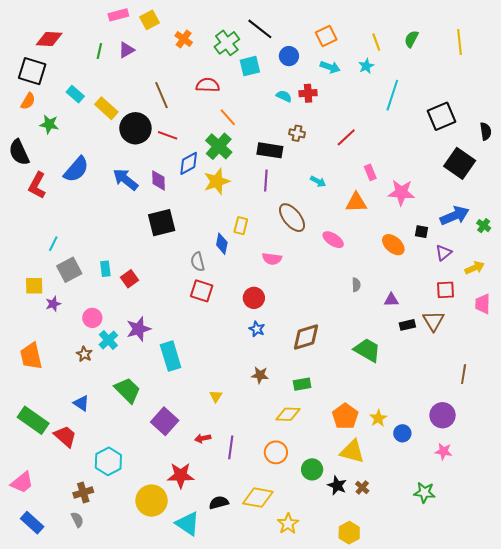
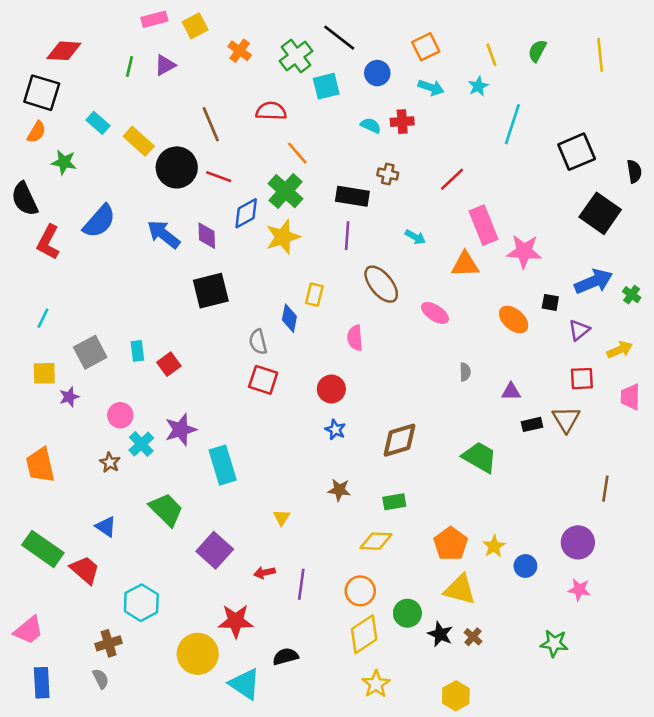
pink rectangle: (370, 172) -> (483, 225), size x1.8
cyan line: (53, 244) -> (43, 318), moved
pink semicircle: (272, 259) -> (355, 338), turned 78
yellow diamond: (258, 498) -> (364, 634), moved, turned -44
blue rectangle: (32, 523) -> (42, 683), turned 45

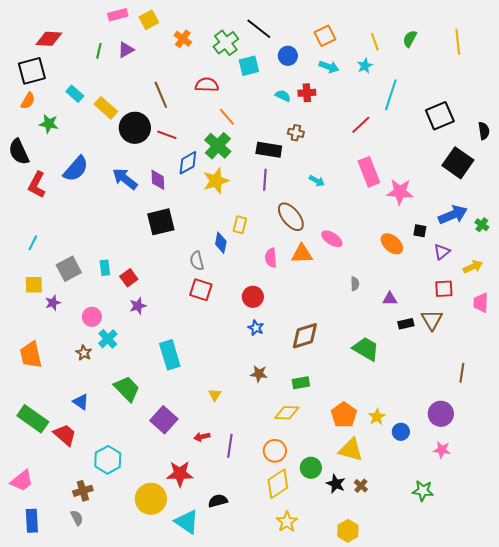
black square: (42, 93) -> (32, 71), turned -32
red line: (452, 179) -> (361, 125), moved
orange triangle: (465, 264) -> (302, 254), moved
purple star: (181, 430) -> (138, 306), moved, size x0.7

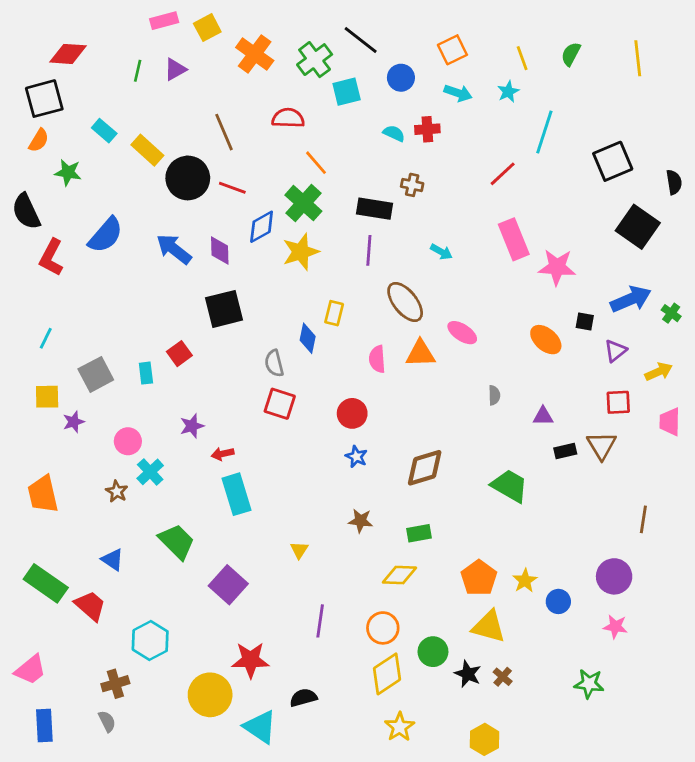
orange cross: (183, 39) -> (255, 54), size x1.5
red square: (129, 278) -> (179, 354), moved
red arrow: (202, 437) -> (223, 454), moved

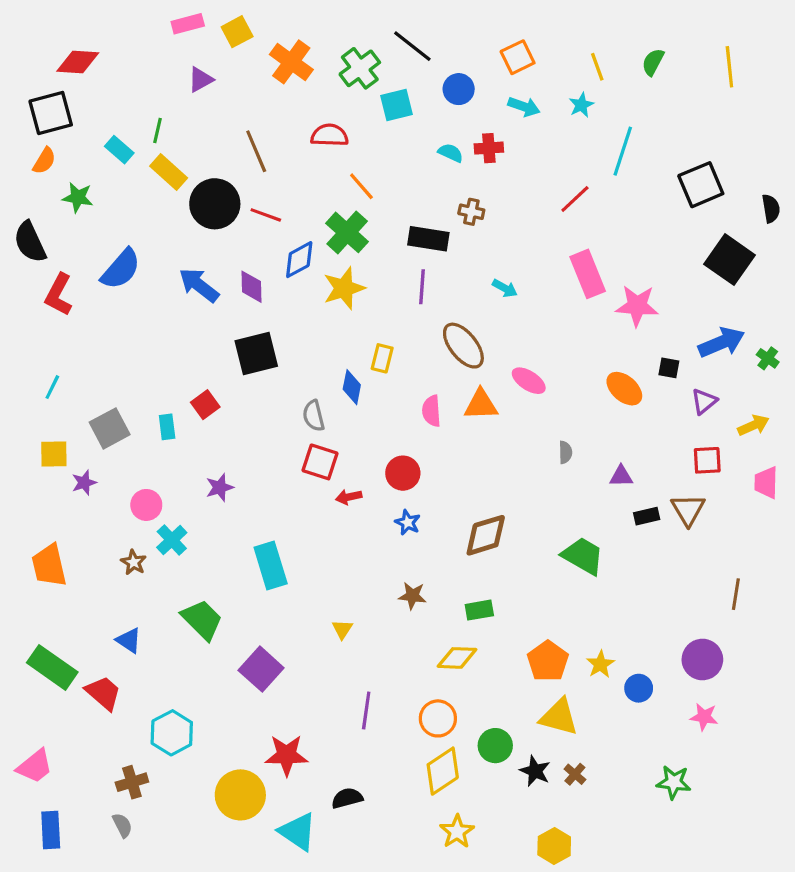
green line: (138, 71) -> (157, 130), moved
red arrow: (223, 454) -> (349, 497), moved

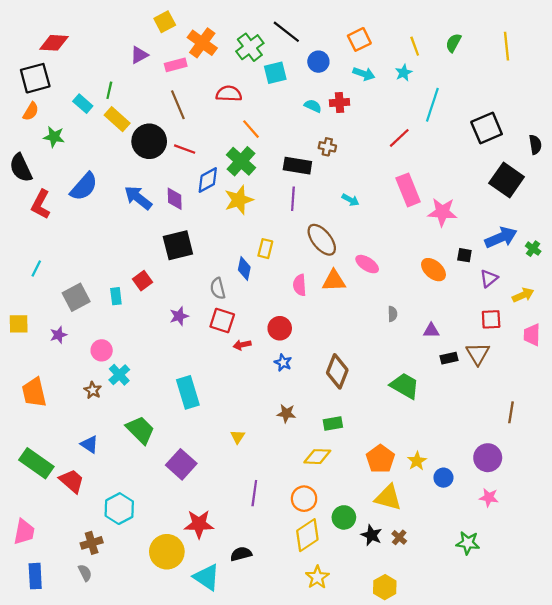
pink rectangle: (188, 24) -> (176, 65), moved
yellow square: (54, 454) -> (19, 324), moved
purple star: (220, 487) -> (179, 316), moved
brown diamond: (486, 535) -> (337, 371), turned -52
pink trapezoid: (35, 766) -> (24, 532), turned -40

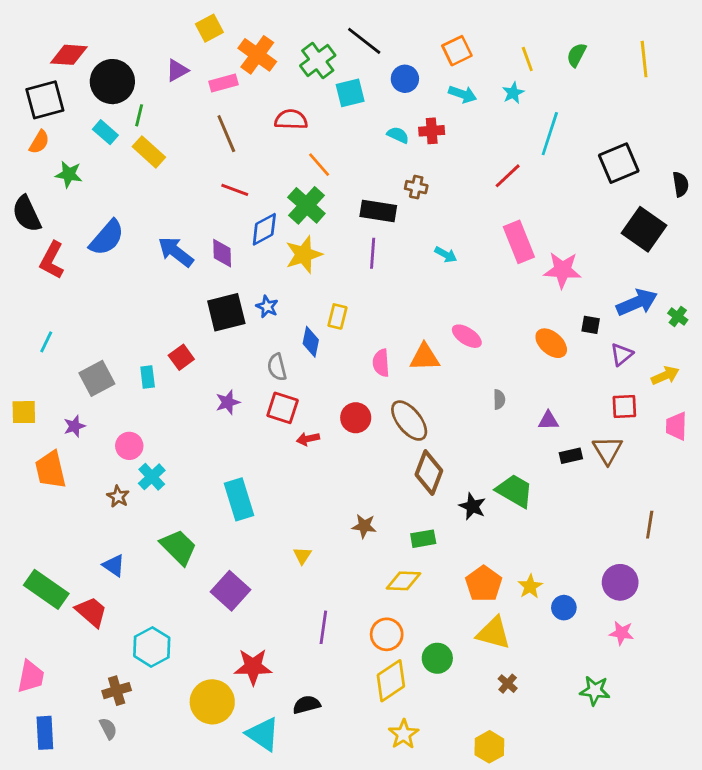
black circle: (149, 141) -> (112, 82), moved
brown ellipse: (322, 240) -> (409, 421), moved
blue star: (283, 363) -> (267, 307), moved
orange trapezoid: (34, 392) -> (51, 470), moved
black star: (372, 535) -> (472, 506), moved

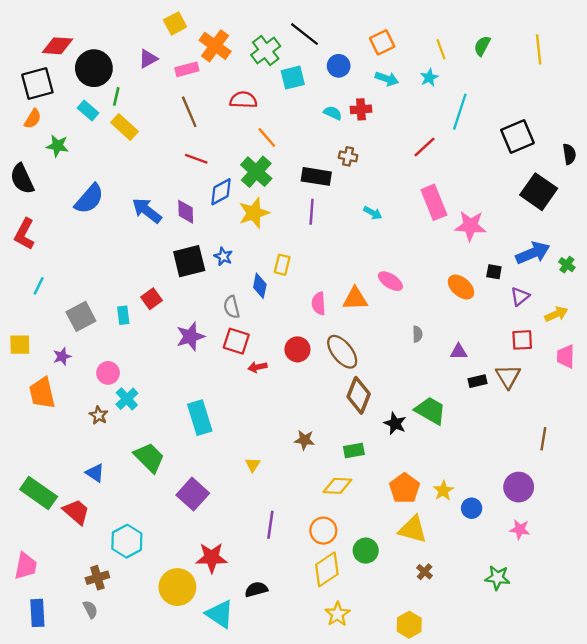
red L-shape: (52, 260) -> (24, 234), moved
purple star: (228, 402) -> (190, 336), size x1.4

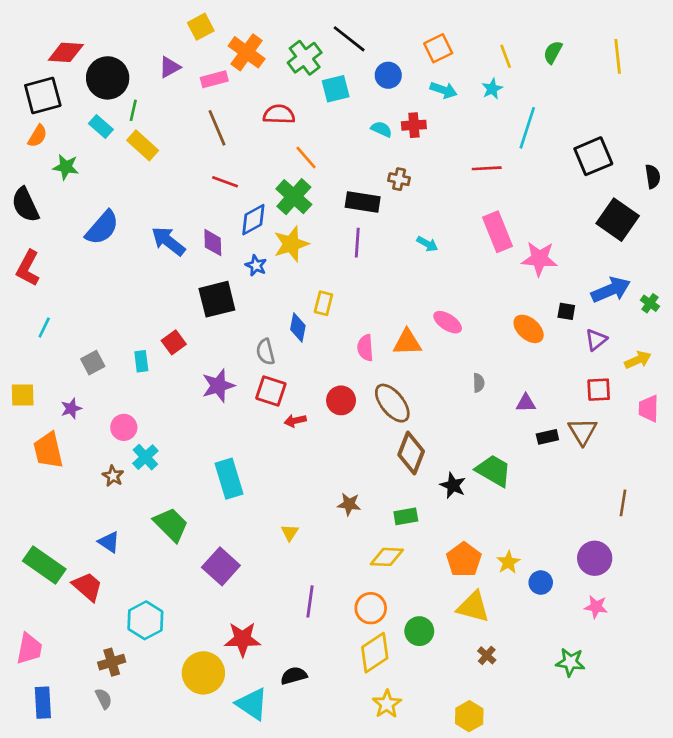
red line: (425, 147) -> (487, 168), turned 40
blue star: (223, 256) -> (256, 265), moved
gray square: (81, 316) -> (93, 363), size x0.7

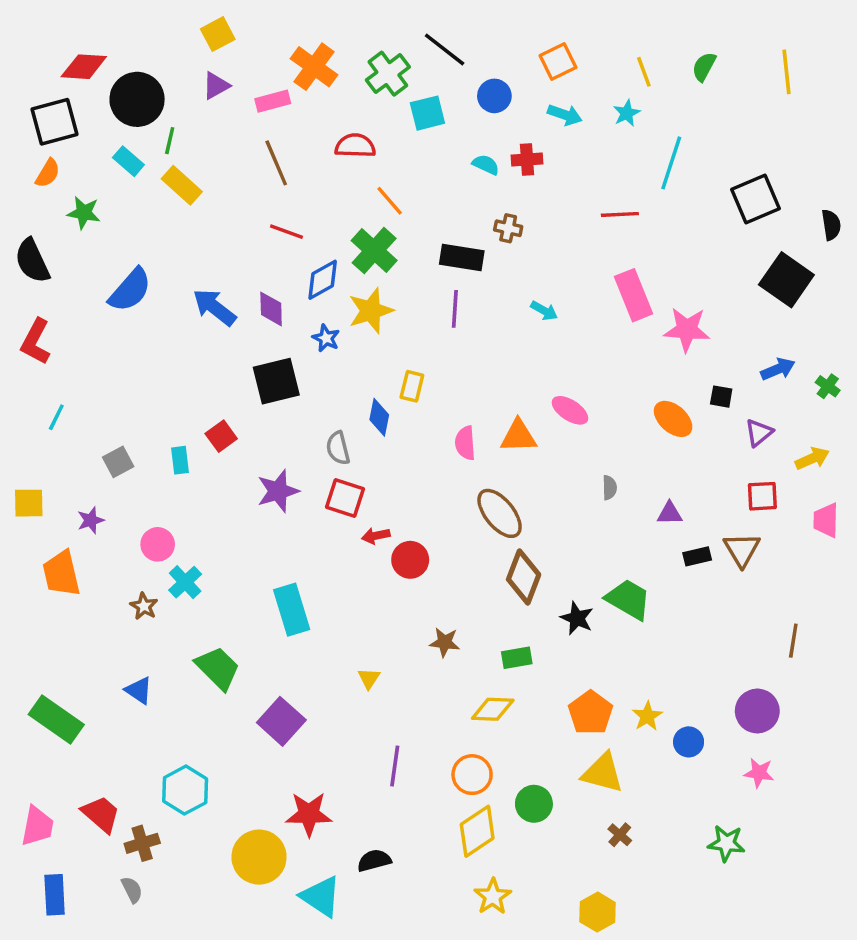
yellow square: (201, 27) -> (218, 34), moved
blue arrow: (611, 290) -> (778, 369), size x0.7
red circle: (341, 400) -> (410, 560), moved
red trapezoid: (87, 587) -> (101, 814), moved

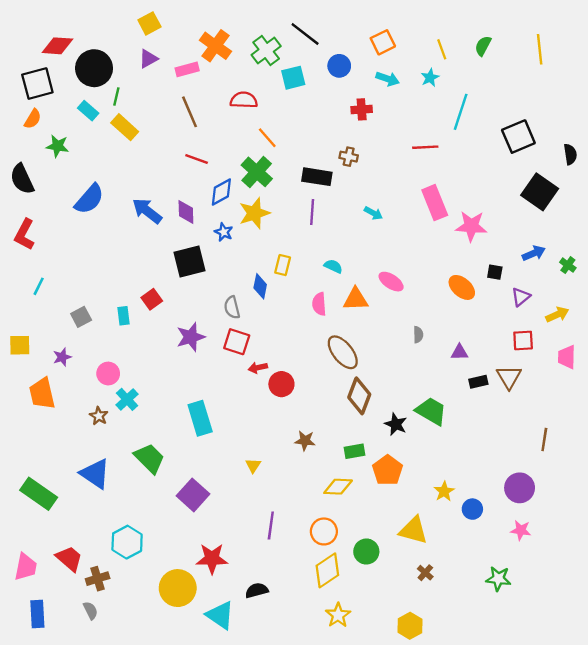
cyan semicircle: (486, 165) -> (333, 266), moved
blue triangle: (139, 690) -> (95, 474), size x1.6
orange pentagon: (591, 713) -> (388, 470), moved

